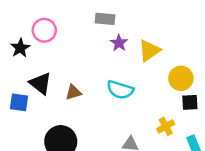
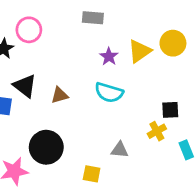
purple star: (119, 43) -> (109, 57), moved
yellow circle: (181, 78) -> (173, 43), moved
black square: (190, 102) -> (170, 110), moved

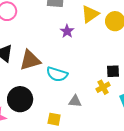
yellow triangle: (140, 51) -> (90, 14), moved
cyan semicircle: (109, 93) -> (57, 74), moved
brown triangle: (60, 95) -> (30, 60), size x1.6

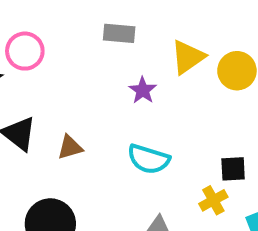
brown triangle: (30, 60) -> (70, 147), size x0.6
cyan semicircle: (57, 74) -> (149, 159), moved

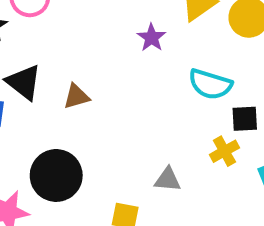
cyan semicircle: (149, 159) -> (210, 84), moved

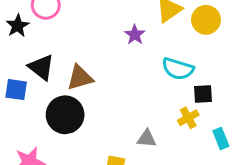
brown triangle: (76, 96) -> (80, 78), size x1.4
black circle: (56, 175) -> (65, 115), moved

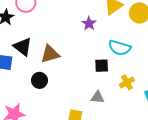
black square: (203, 94) -> (102, 66), moved
black circle: (65, 115) -> (39, 80), size x0.6

